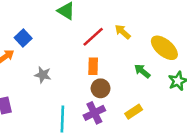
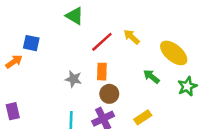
blue square: (23, 38) -> (31, 43), turned -35
gray star: (43, 75) -> (73, 79), moved

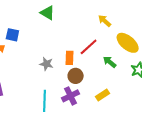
yellow arrow: (132, 37) -> (105, 21), moved
red line: (102, 42) -> (89, 47), moved

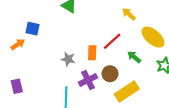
brown circle: (76, 76) -> (110, 74), moved
yellow rectangle: (103, 95) -> (127, 92), size x1.6
purple cross: (70, 96) -> (88, 80), moved

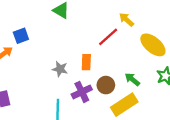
blue square: (32, 29) -> (21, 36), turned -32
red line: (112, 41) -> (108, 37), moved
green arrow: (134, 57) -> (132, 79), moved

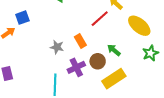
orange rectangle: (86, 62) -> (80, 41), turned -32
green arrow: (132, 79) -> (114, 50), moved

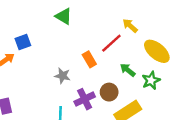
orange rectangle: (80, 41) -> (89, 59), moved
green arrow: (114, 50) -> (128, 70), moved
green star: (150, 53) -> (151, 80), moved

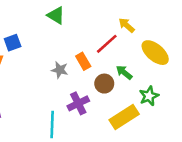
gray star: (62, 76) -> (60, 70), moved
green star: (151, 80) -> (149, 96), moved
brown circle: (109, 92) -> (104, 84), moved

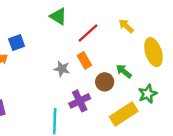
red line: (107, 44) -> (88, 33), moved
yellow ellipse: (155, 53) -> (153, 52), turned 32

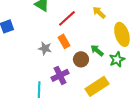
green star: (148, 94) -> (117, 59), moved

